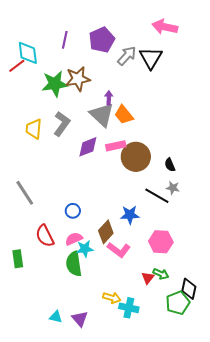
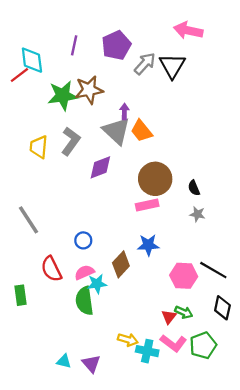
pink rectangle: (116, 146) -> (147, 205), moved
black line: (157, 196) -> (213, 270), moved
pink L-shape: (119, 250) -> (173, 343), moved
black diamond: (189, 289) -> (222, 308), moved

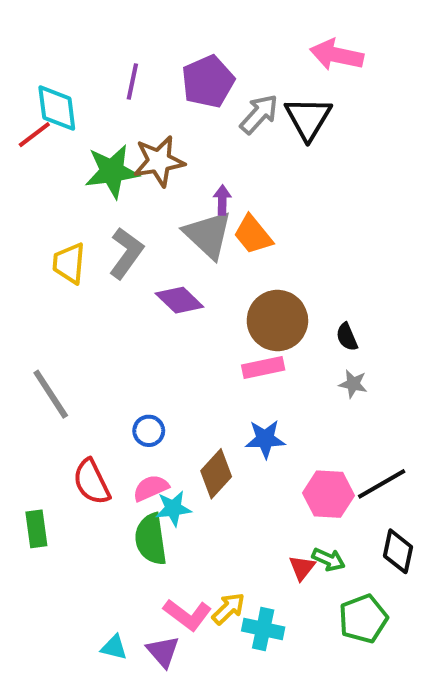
purple diamond: (100, 167) -> (179, 300), turned 65
black line: (213, 270) -> (382, 484), turned -60
yellow arrow: (128, 340) -> (228, 609), turned -60
pink L-shape: (173, 343) -> (188, 615), moved

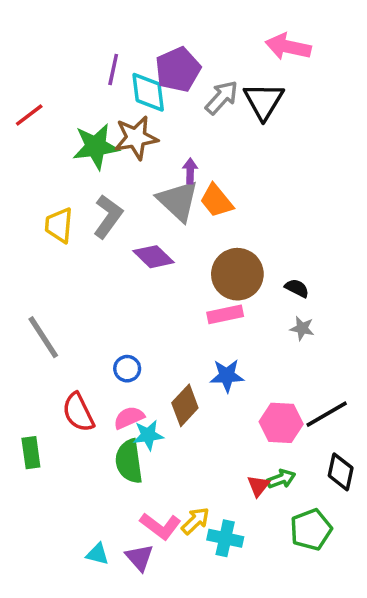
cyan diamond: (57, 108) -> (148, 92), moved
black semicircle: (347, 337) -> (297, 288), turned 140
green arrow: (329, 560) -> (281, 479), turned -44

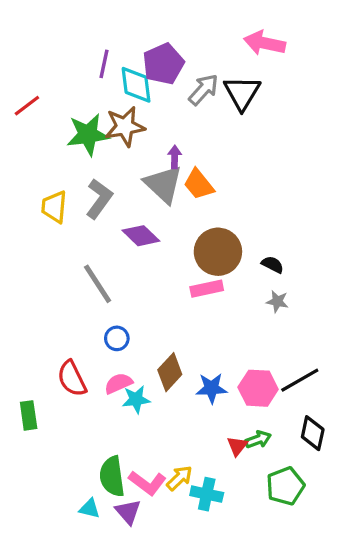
gray line: (43, 337) -> (98, 284), moved
blue star: (227, 376) -> (212, 388), moved
green semicircle: (129, 461) -> (112, 476), moved

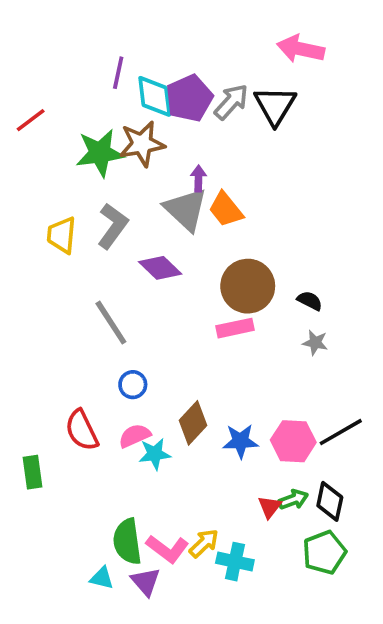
purple pentagon: (163, 64) -> (189, 98), moved
black diamond: (313, 433) -> (330, 501), moved

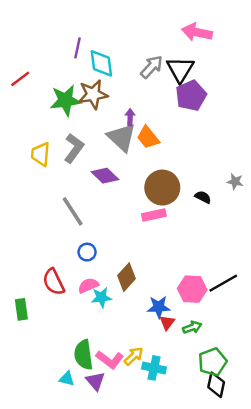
purple pentagon: (189, 98) -> (191, 96), moved
gray star: (315, 343) -> (235, 182), moved
blue star: (240, 441) -> (159, 307), moved
black diamond: (330, 501) -> (216, 385), moved
red triangle: (270, 507) -> (167, 323), moved

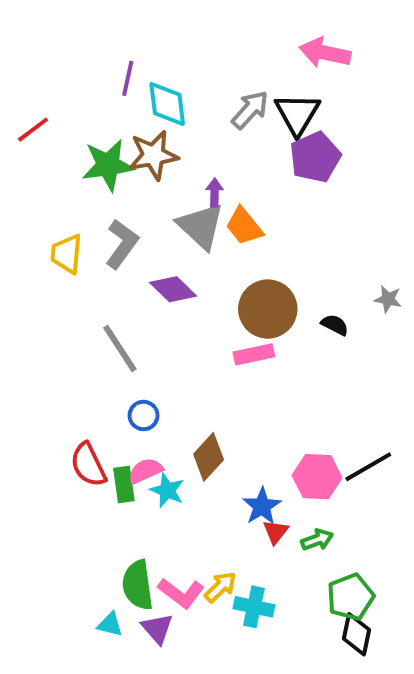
cyan star: (101, 297) -> (167, 490), turned 30
blue star: (159, 307) -> (262, 506), turned -30
green rectangle: (21, 309) -> (124, 485), moved

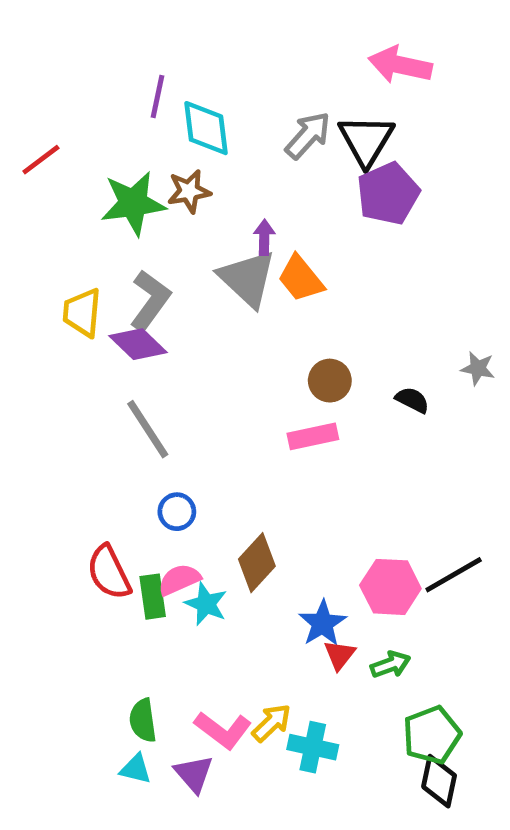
brown star: (153, 155) -> (189, 191), size x0.7
purple diamond: (173, 289) -> (138, 344), moved
brown circle: (268, 309) -> (330, 381), size x0.6
green semicircle: (138, 585) -> (143, 720), moved, size x0.7

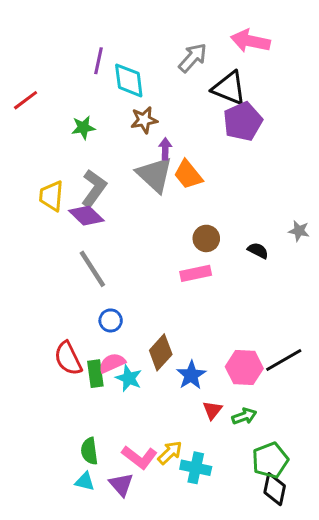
gray arrow: (308, 135) -> (193, 58), moved
black triangle: (366, 140) -> (229, 88), turned -39
brown star: (189, 191) -> (144, 120), moved
green star: (133, 203) -> (83, 128), size x0.6
blue star: (323, 623) -> (191, 375), moved

